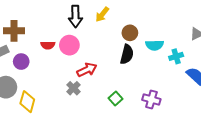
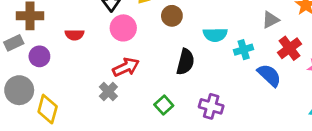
brown circle: (130, 33) -> (172, 16), moved
pink circle: (69, 45) -> (123, 28), moved
black semicircle: (127, 54) -> (185, 62), moved

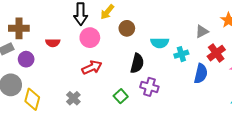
blue semicircle: (269, 75) -> (201, 74), turned 60
gray cross: (108, 92) -> (73, 98), moved
purple cross: (211, 106) -> (149, 87), moved

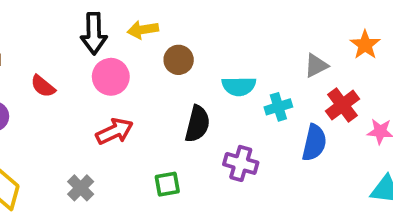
yellow arrow: (107, 12) -> (143, 30), turned 42
red semicircle: (53, 43) -> (43, 86), turned 40
purple cross: (149, 87) -> (241, 163), moved
green square: (121, 96) -> (167, 184), turned 32

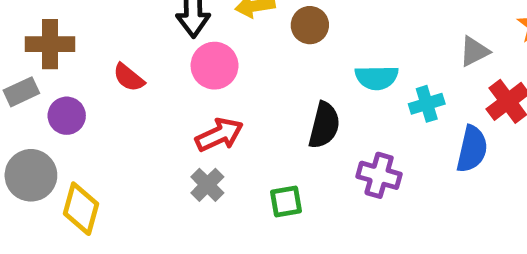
brown circle: (179, 60) -> (310, 25), moved
gray cross: (81, 188) -> (207, 185), moved

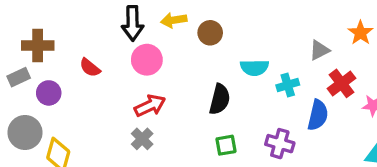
purple cross: (379, 175) -> (280, 144), moved
green square: (286, 202) -> (226, 145), moved

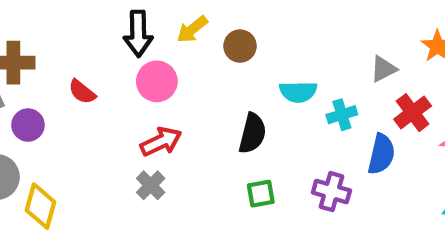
yellow arrow: (174, 20) -> (192, 29), turned -30

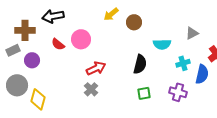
black arrow: (138, 34) -> (53, 16), moved, turned 80
gray triangle: (383, 69) -> (192, 33), moved
pink circle: (157, 81) -> (81, 39), moved
cyan cross: (342, 115) -> (183, 63), moved

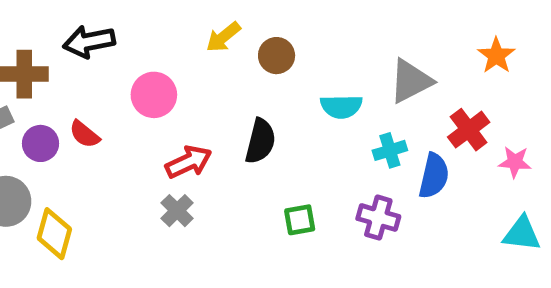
gray triangle: (192, 33) -> (411, 81), size x1.5
red semicircle: (58, 44) -> (84, 134), moved
black semicircle: (140, 64) -> (260, 141), moved

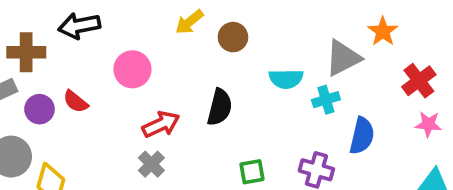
orange star: (496, 56) -> (383, 31), moved
red cross: (469, 130) -> (419, 81), moved
cyan cross: (390, 150) -> (326, 100), moved

